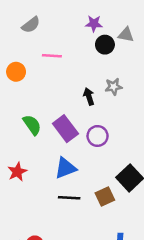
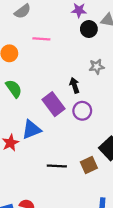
black arrow: (89, 96) -> (75, 85), moved
green semicircle: (32, 125) -> (14, 89), moved
blue triangle: (65, 168) -> (31, 130), moved

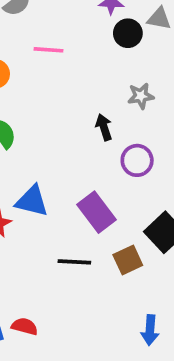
purple rectangle: (54, 104) -> (96, 212), moved
purple circle: (82, 111) -> (137, 160), moved
blue triangle: (31, 130) -> (32, 201), turned 35

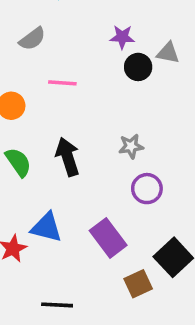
gray star: (141, 96) -> (131, 146), moved
black arrow: (104, 127) -> (68, 157), moved, size x1.5
black line: (74, 262) -> (57, 305), moved

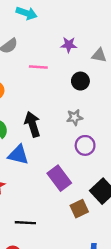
black circle: (138, 67) -> (80, 81), moved
pink line: (62, 83) -> (38, 67), moved
blue triangle: (46, 227) -> (18, 155), moved

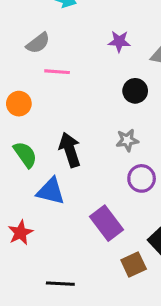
pink line: (38, 67) -> (57, 72), moved

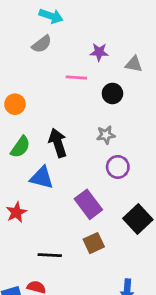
gray semicircle: (38, 43) -> (42, 44), moved
pink line: (57, 72) -> (76, 77), moved
green semicircle: (25, 155) -> (20, 147), turned 70
brown square: (134, 264) -> (94, 243), moved

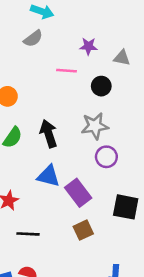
gray star: (106, 135) -> (95, 126), size x1.5
blue triangle: (42, 178) -> (49, 176), moved
black square: (138, 219) -> (126, 207), turned -36
black line: (50, 255) -> (28, 234), moved

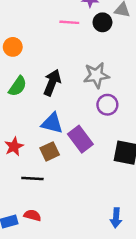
black circle: (101, 86) -> (102, 22), moved
black arrow: (49, 134) -> (52, 83), turned 40
brown square: (83, 230) -> (50, 151), moved

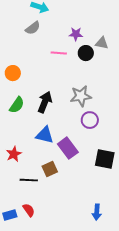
brown square: (50, 151) -> (50, 169), moved
red semicircle: (32, 215) -> (29, 210), turned 40

